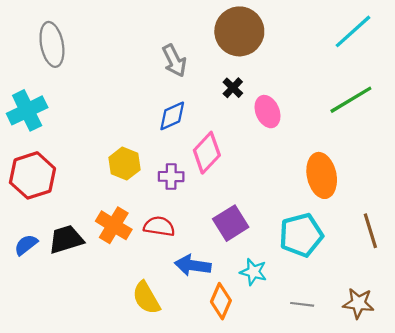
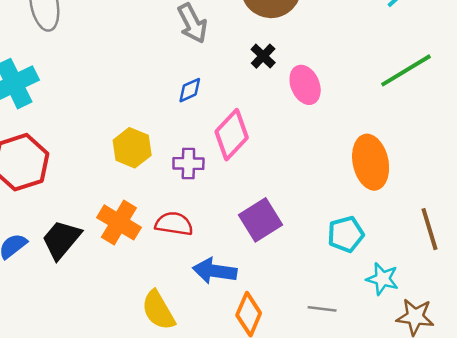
blue diamond: (172, 116) -> (190, 90), size x0.7
cyan pentagon: (301, 235) -> (346, 234), size x0.7
black trapezoid: (66, 239) -> (61, 239), turned -33
cyan star: (253, 272) -> (382, 279), moved
gray line: (302, 304) -> (322, 309), moved

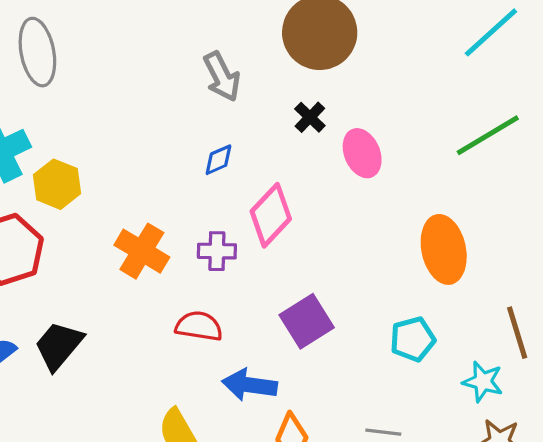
yellow hexagon: (132, 148) -> (57, 184), moved
orange cross: (119, 222) -> (142, 251), moved
cyan star: (382, 279) -> (483, 382), moved

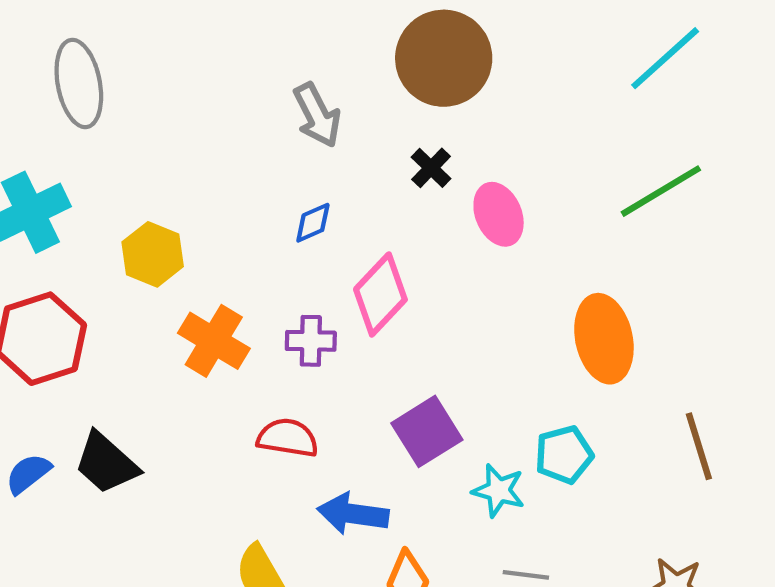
yellow hexagon: (57, 184) -> (153, 254), moved
black trapezoid: (59, 346) -> (106, 463), turned -88
cyan star: (483, 382) -> (499, 491), moved

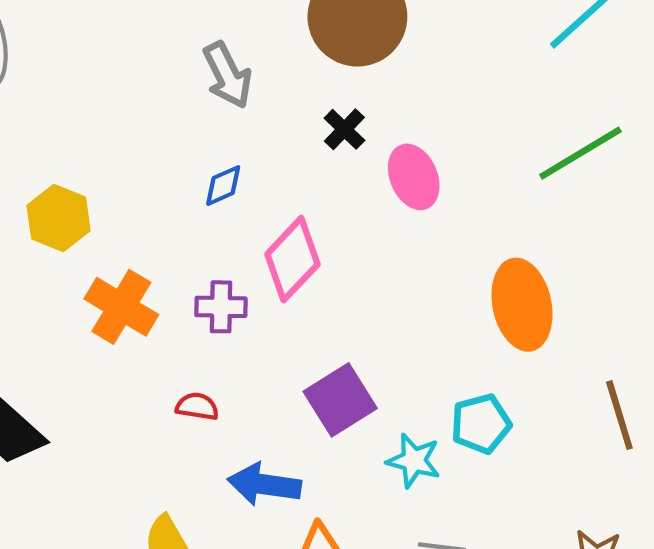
red semicircle: (288, 438) -> (197, 406), size x0.7

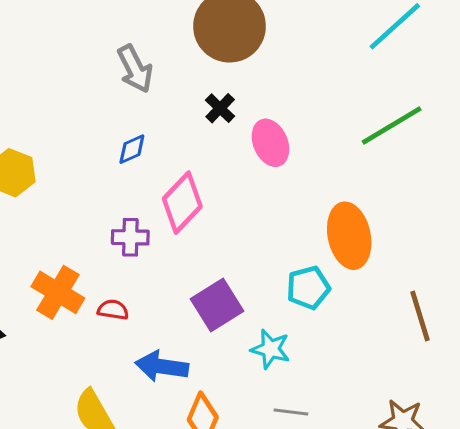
orange cross: (121, 307) -> (58, 292), moved
cyan pentagon: (481, 424) -> (308, 288), moved

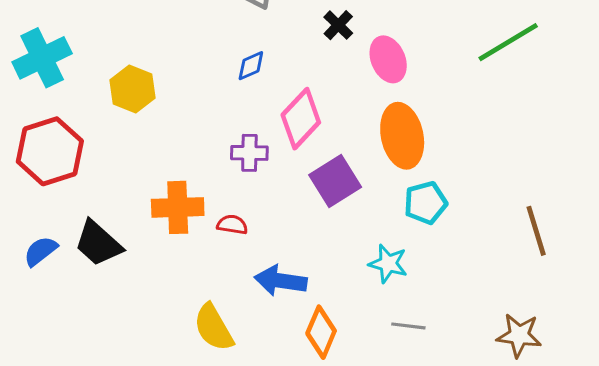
orange ellipse: (349, 236) -> (402, 136), moved
orange cross: (58, 292) -> (178, 207), turned -33
purple square: (217, 305) -> (335, 181), moved

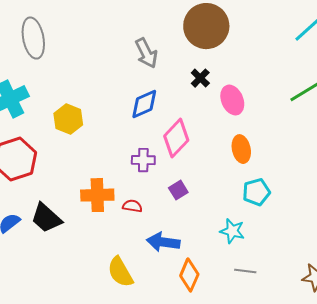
blue diamond: (251, 66) -> (144, 104), size x1.5
orange ellipse: (402, 136) -> (241, 149), size x0.7
purple square: (335, 181) -> (178, 190), moved, size x0.6

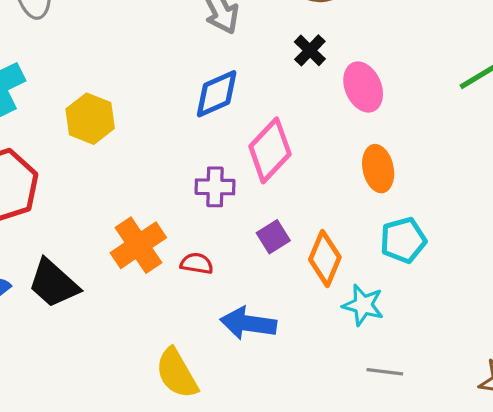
orange cross: (97, 195) -> (138, 245), turned -32
orange diamond: (189, 275) -> (325, 258), moved

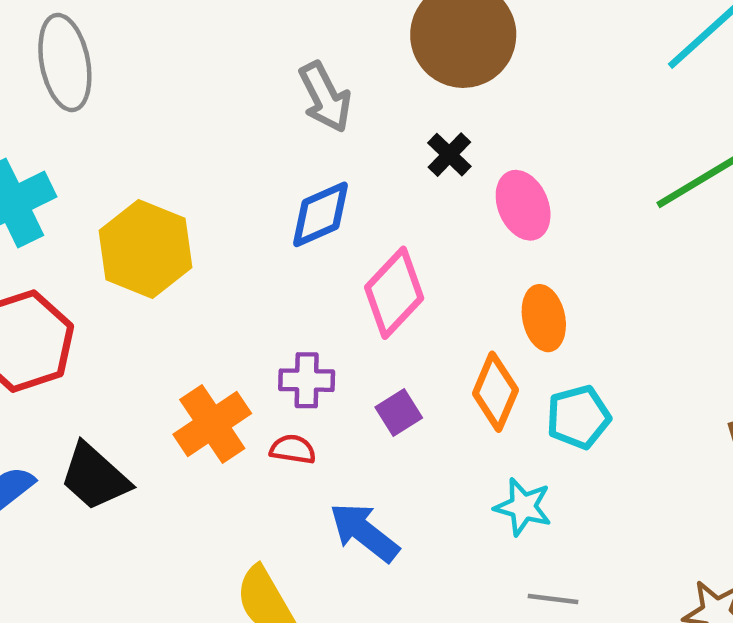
yellow hexagon: (90, 119) -> (145, 249), size x1.4
purple cross: (215, 187) -> (307, 380), moved
orange diamond: (325, 258) -> (495, 392), moved
blue arrow: (248, 323) -> (364, 532), turned 30

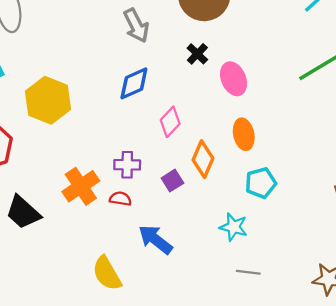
pink diamond: (394, 293) -> (170, 122), size x0.7
orange diamond: (495, 392) -> (203, 159), moved

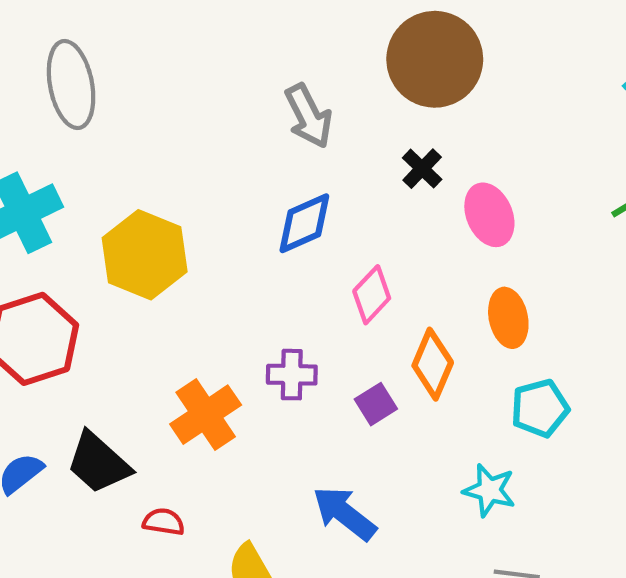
red semicircle: (120, 199) -> (164, 522), moved

